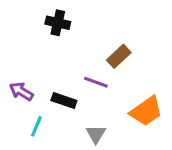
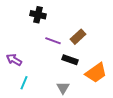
purple line: (96, 82) -> (53, 41), moved
black rectangle: (64, 100) -> (70, 60), moved

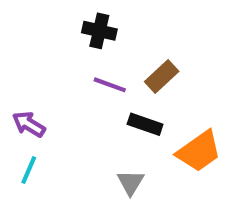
black cross: (38, 15) -> (99, 31), moved
cyan line: (24, 83) -> (29, 170), moved

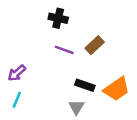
purple arrow: (29, 124) -> (17, 73), turned -72
black rectangle: (145, 124) -> (85, 85), moved

